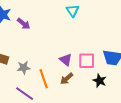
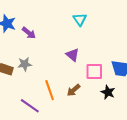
purple triangle: (66, 60) -> (73, 55), moved
gray star: (24, 68) -> (25, 64), moved

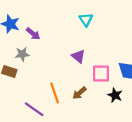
gray star: (25, 64) -> (22, 54), moved

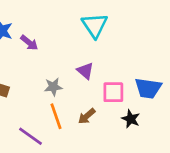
cyan triangle: (86, 20) -> (95, 25), size x1.5
gray star: (22, 54) -> (53, 87), moved

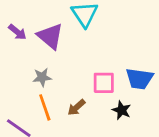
purple triangle: (85, 71) -> (50, 36), moved, size x1.5

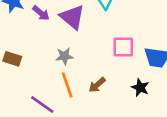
pink square: (104, 83) -> (123, 47), moved

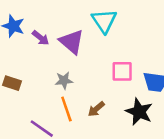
black star: (140, 87) -> (139, 112), size x1.5

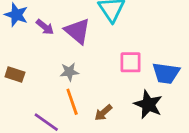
brown arrow: (96, 109) -> (103, 113), moved

